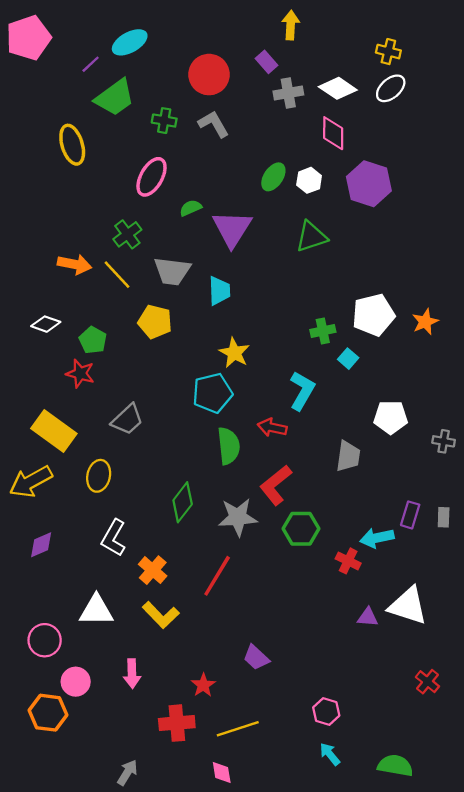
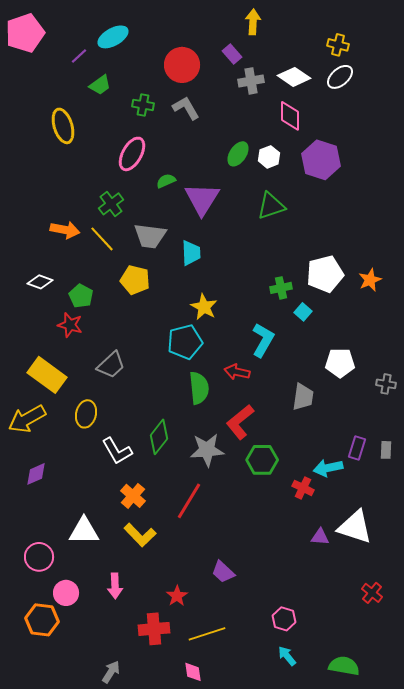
green trapezoid: (115, 98) -> (100, 85), size x0.6
white L-shape: (114, 538) -> (117, 451), moved, turned -60

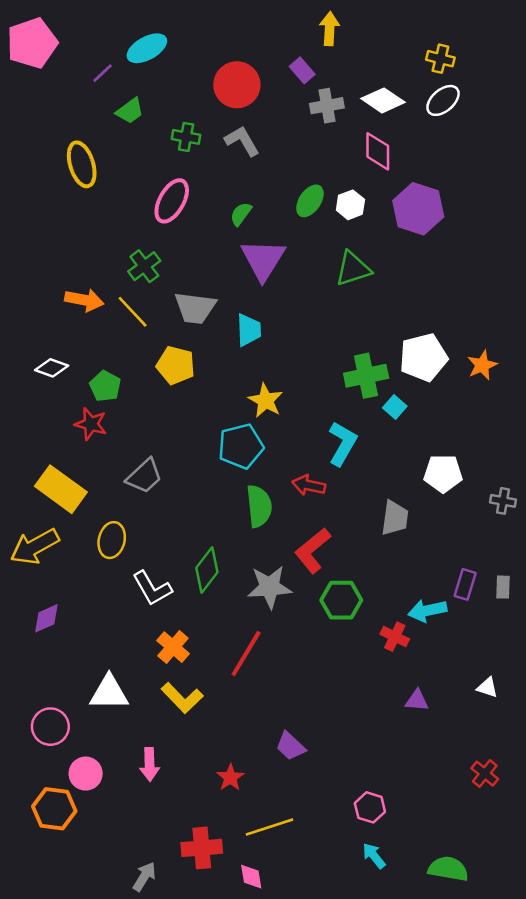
green semicircle: (166, 181) -> (241, 214), moved, turned -30
green cross: (281, 288) -> (366, 376), size x1.5
white triangle: (355, 527) -> (487, 687), moved, size x0.5
red cross: (154, 629) -> (202, 848), moved

